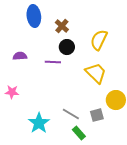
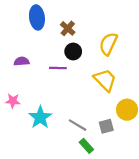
cyan star: (39, 123) -> (40, 117), moved

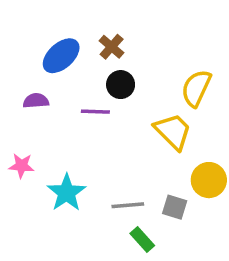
blue ellipse: (37, 17) -> (61, 56), moved, turned 55
yellow semicircle: (108, 44) -> (196, 88), moved
gray line: (78, 125) -> (128, 205), turned -36
gray square: (106, 126) -> (175, 207), turned 32

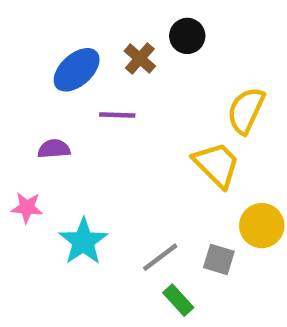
black circle: (121, 85) -> (187, 36), moved
purple semicircle: (36, 101) -> (54, 149), moved
purple line: (95, 112) -> (117, 115), moved
gray line: (128, 205) -> (160, 257), turned -32

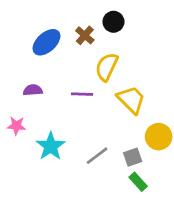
yellow semicircle: (246, 110) -> (107, 67), moved
purple line: (117, 115) -> (82, 94), moved
gray square: (219, 259) -> (133, 157), turned -36
green rectangle: (178, 300) -> (138, 182), moved

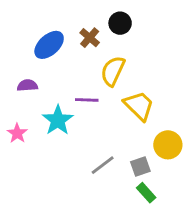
purple semicircle: (33, 90) -> (27, 85), moved
pink star: (16, 126) -> (17, 133), turned 30
cyan star: (51, 146) -> (58, 120), moved

